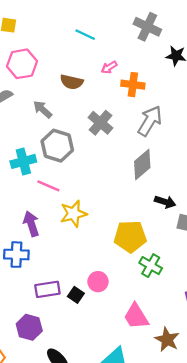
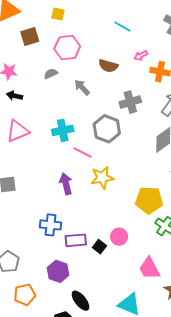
gray cross: (100, 123) -> (130, 102), turned 30
gray hexagon: (57, 146) -> (107, 129), moved
blue cross: (16, 255) -> (51, 225), moved

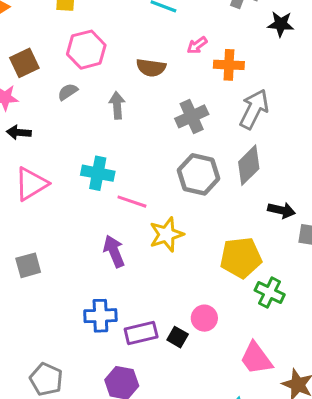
brown square: (30, 37) -> (24, 63), moved
gray arrow: (82, 87) -> (117, 105), turned 48
gray hexagon: (107, 129) -> (199, 174), moved
cyan cross: (63, 130) -> (98, 173), turned 30

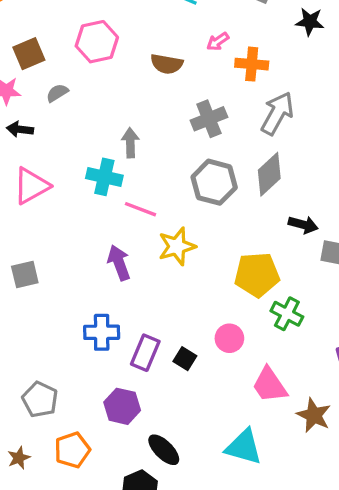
gray semicircle: (68, 92) -> (57, 93), moved
gray arrow: (117, 105) -> (130, 143), moved
pink circle: (204, 318) -> (229, 338), moved
purple rectangle: (141, 333) -> (145, 353), turned -56

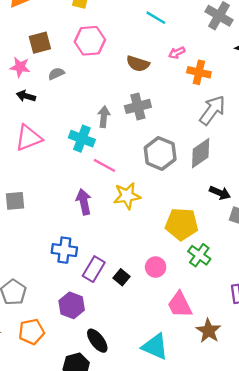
gray cross: (209, 119) -> (138, 106), moved

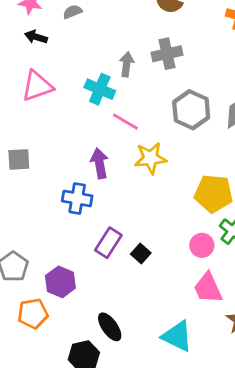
blue cross: (64, 250) -> (77, 198), moved
pink circle: (156, 267) -> (202, 245), moved
purple hexagon: (72, 305) -> (60, 282), moved

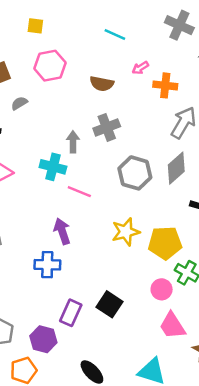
yellow star: (151, 158) -> (126, 232), moved
purple rectangle: (108, 243) -> (71, 313), moved
black square: (141, 254) -> (109, 304), size x1.5

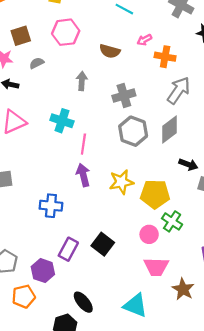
gray cross: (107, 127) -> (124, 96), moved
gray arrow: (73, 142) -> (82, 81), moved
pink line: (79, 192) -> (83, 144), turned 72
purple arrow: (62, 231) -> (83, 175), moved
pink trapezoid: (172, 326) -> (156, 267), turned -60

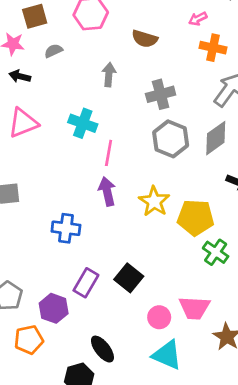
pink arrow: (144, 40) -> (198, 19), moved
yellow star: (121, 182) -> (154, 201), turned -30
pink circle: (149, 234) -> (159, 317), moved

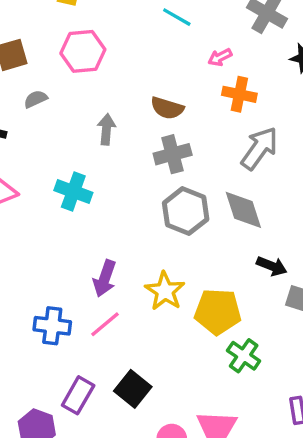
brown semicircle: (145, 39) -> (167, 108), moved
gray diamond: (216, 138) -> (243, 210), turned -72
pink line: (109, 153) -> (105, 324), moved, turned 40
purple arrow: (107, 191) -> (105, 278), turned -148

